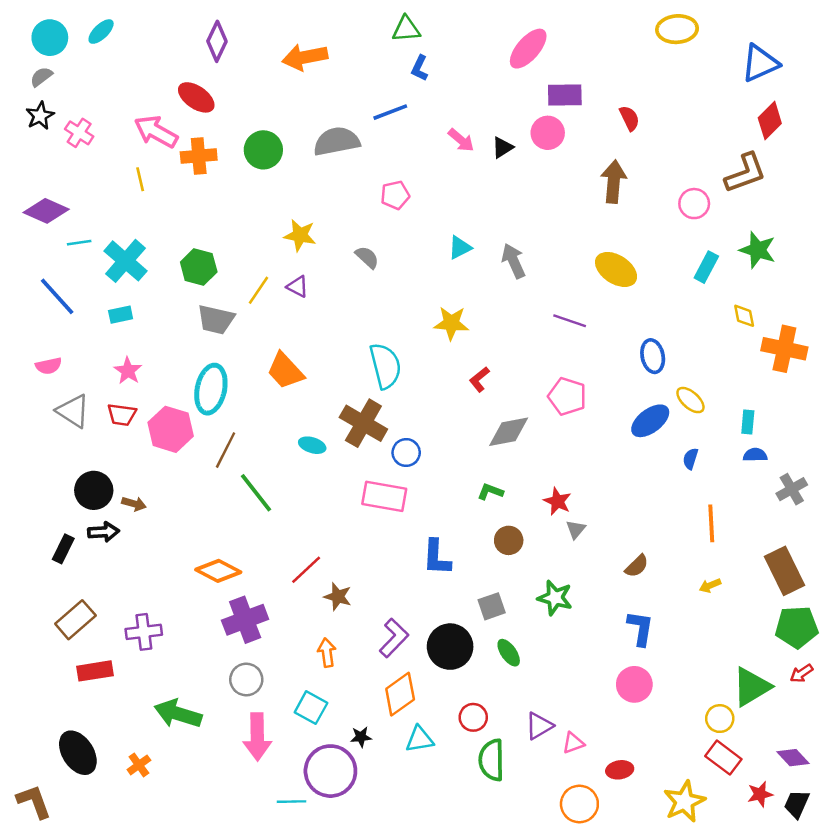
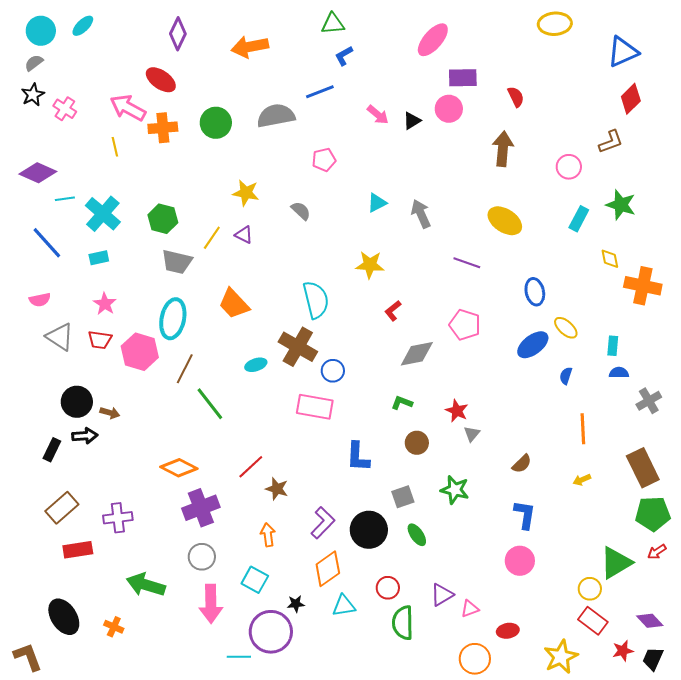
blue L-shape: (420, 68) -> (344, 56), turned 35
brown L-shape: (745, 173) -> (611, 142), size x0.7
cyan ellipse: (312, 445) -> (256, 365), turned -35
orange cross: (139, 765) -> (114, 627), turned -30

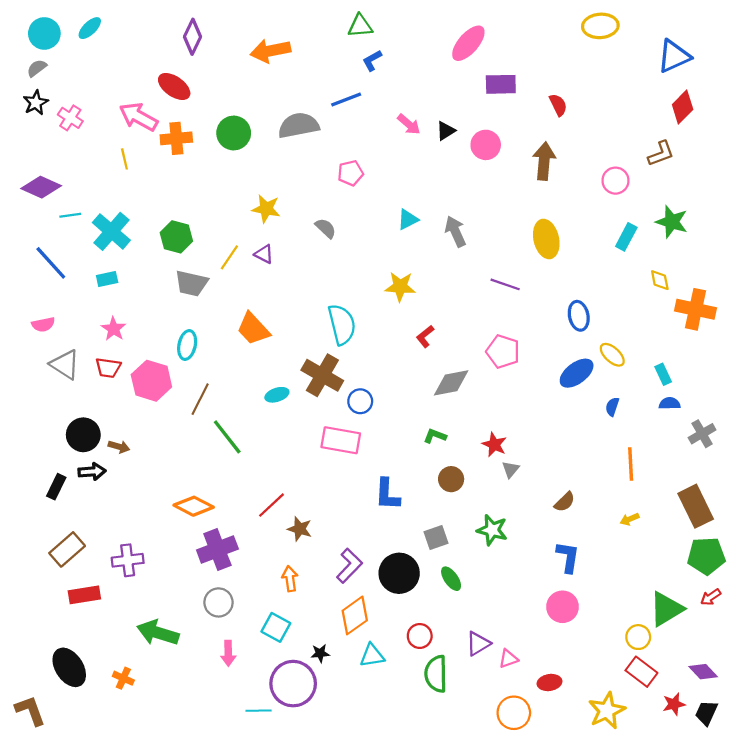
pink circle: (449, 109) -> (486, 145), moved
yellow ellipse: (505, 221) -> (546, 239), turned 44
cyan ellipse: (173, 319) -> (187, 345), size x0.7
cyan rectangle: (613, 346) -> (663, 374), turned -30
pink arrow: (211, 604) -> (228, 653), size x0.6

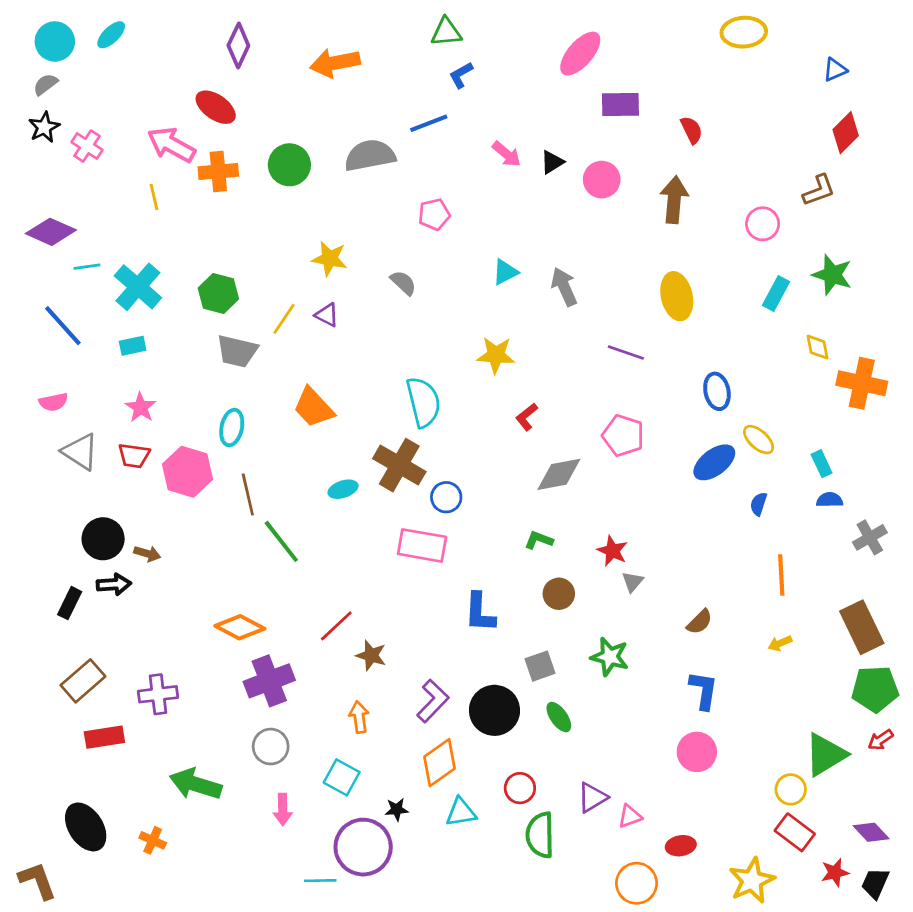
blue triangle: (674, 56) -> (835, 70), size x0.6
brown line: (200, 399) -> (248, 495), turned -40

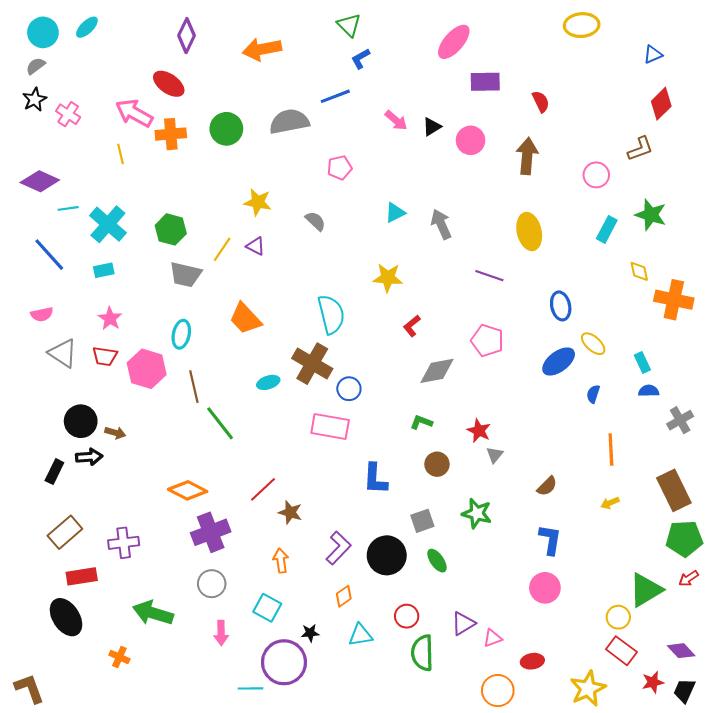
green triangle: (446, 32) -> (349, 25), turned 50
orange diamond: (440, 763) -> (344, 596), size x0.6
black ellipse: (86, 827) -> (66, 617), moved

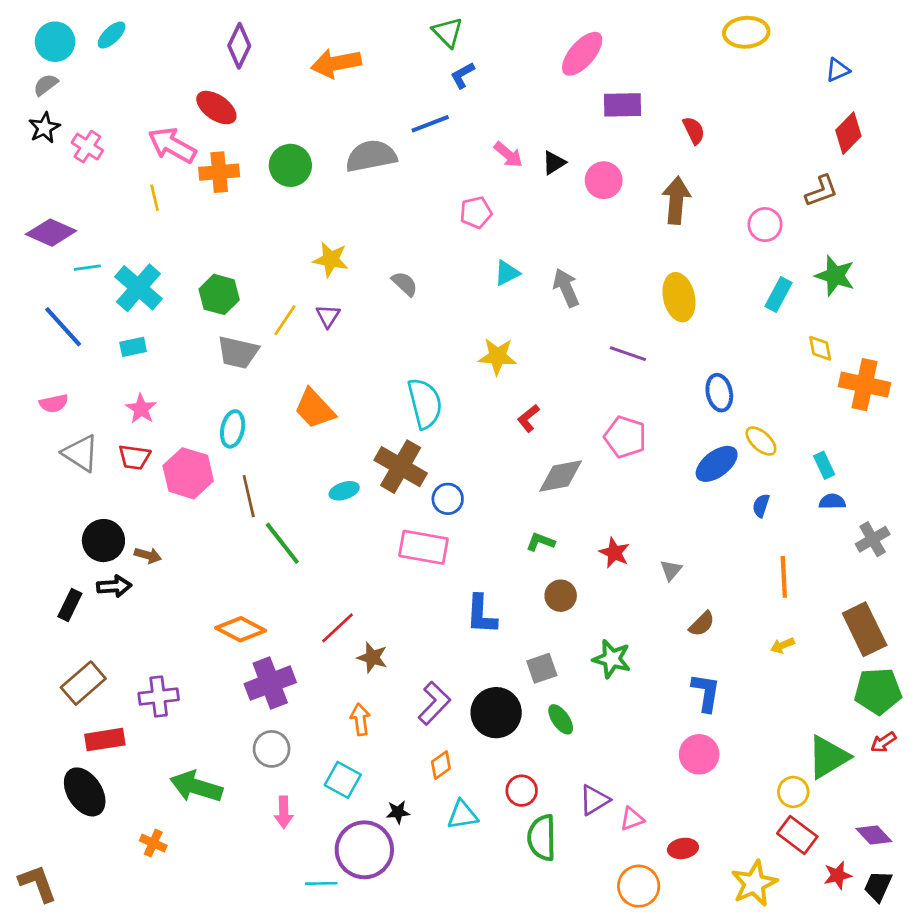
pink pentagon: (340, 168) -> (476, 212), moved
purple triangle: (256, 246) -> (328, 316), turned 36
gray triangle: (495, 455) -> (671, 570), moved

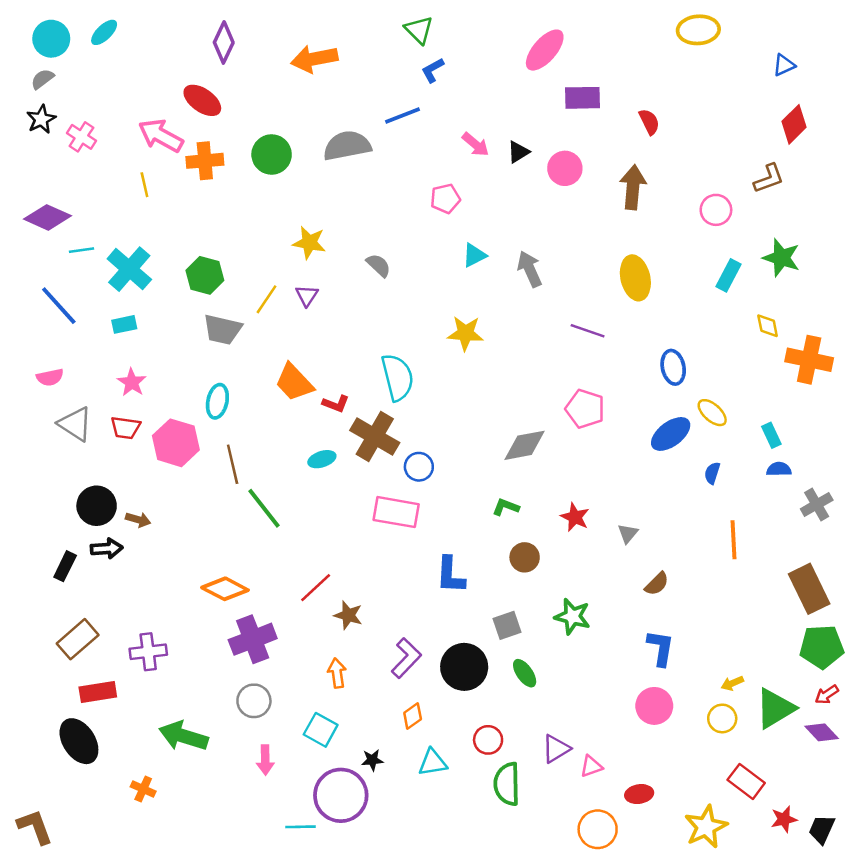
red L-shape: (528, 418) -> (336, 404), moved, turned -120
yellow arrow: (782, 645) -> (732, 683), moved
yellow circle: (793, 792) -> (722, 718), moved
purple diamond: (874, 835) -> (822, 732), moved

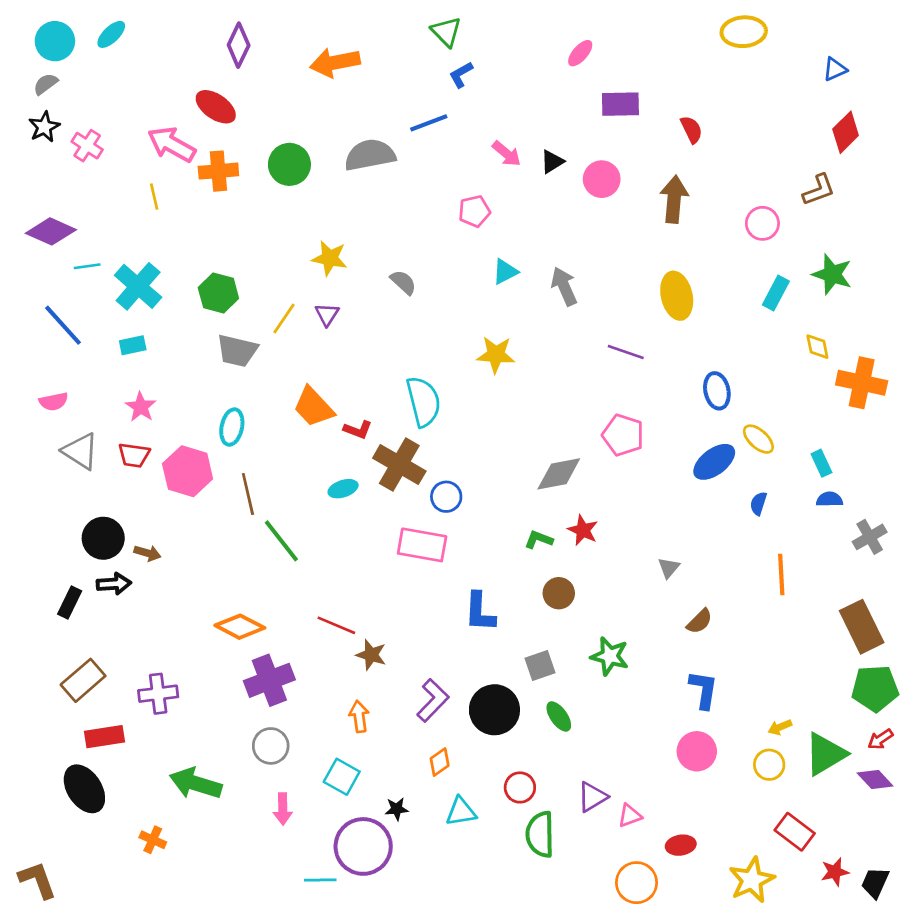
pink ellipse: (545, 50) -> (580, 53), size x0.6
red star: (575, 517) -> (583, 530), moved
red line: (316, 588) -> (336, 625), turned 66

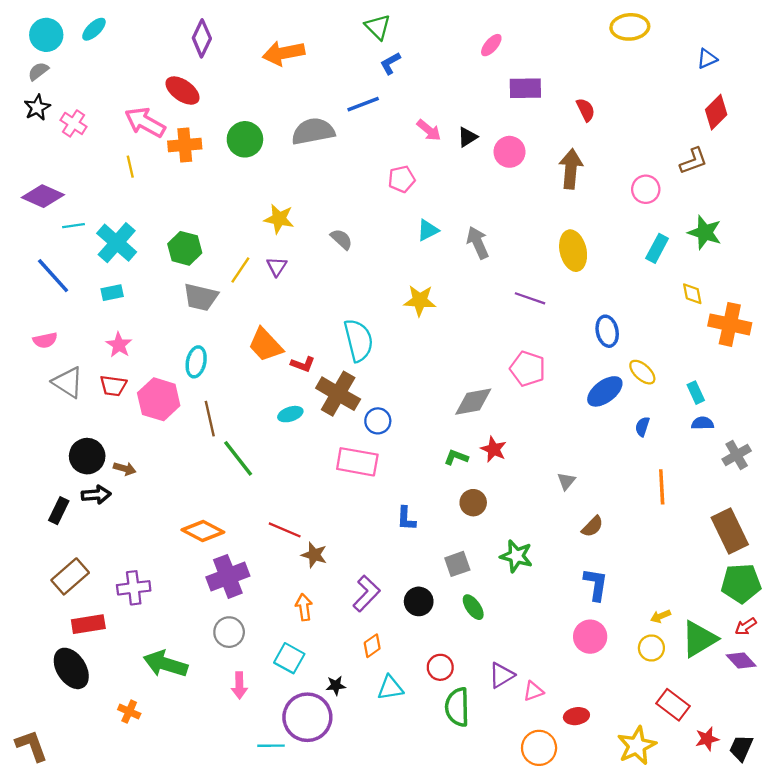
blue L-shape: (480, 612) -> (406, 519), size x0.7
black circle: (494, 710) -> (419, 601), size x0.7

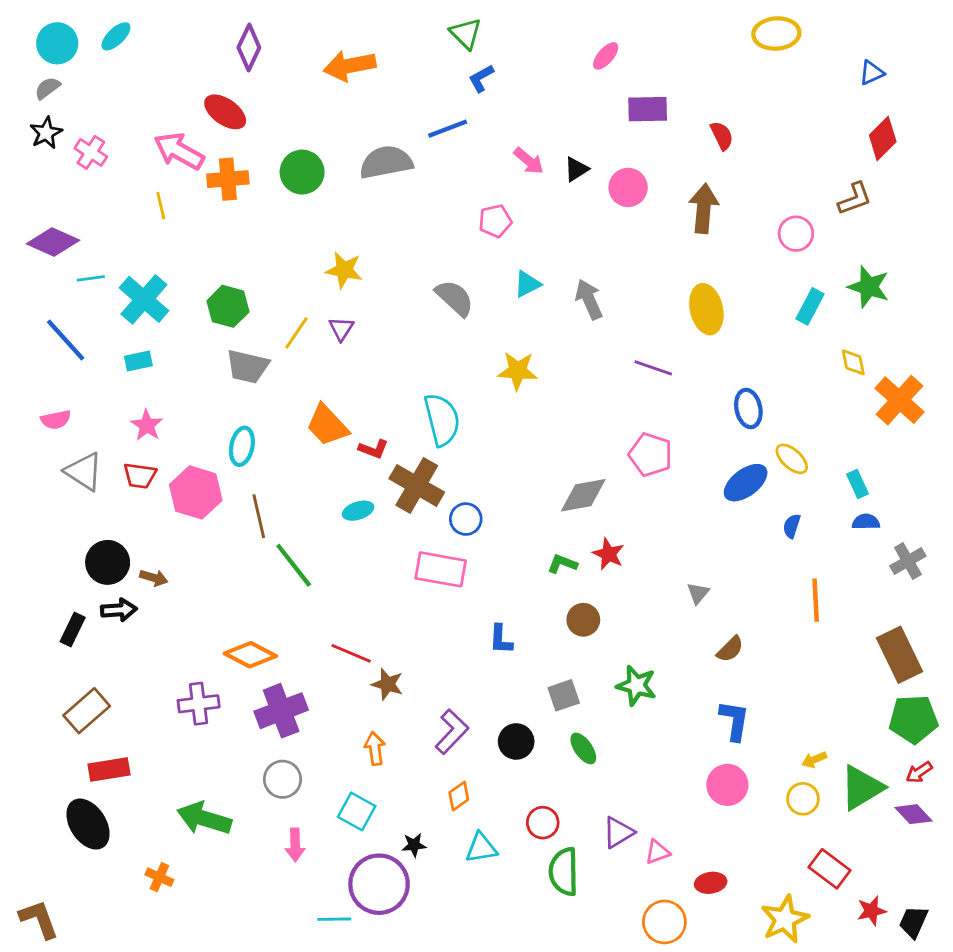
gray semicircle: (341, 239) -> (455, 298), moved, size x1.4
orange cross: (730, 324) -> (899, 400), turned 30
purple cross: (134, 588) -> (199, 704), moved

